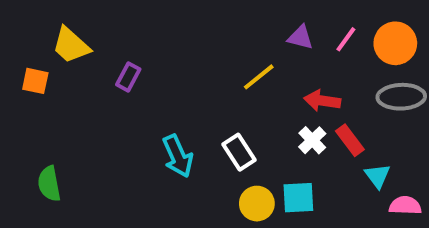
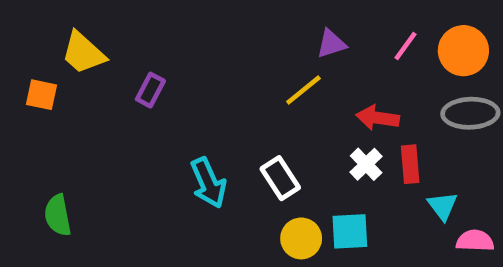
purple triangle: (300, 37) -> (331, 44), moved, turned -32
red rectangle: (350, 140) -> (410, 164), turned 32

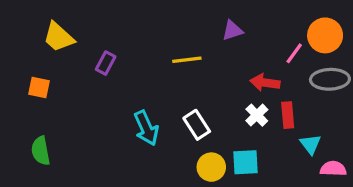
pink line: (405, 46) -> (294, 53), moved
yellow line: (303, 90) -> (187, 60), moved, turned 32
orange square: (41, 95) -> (39, 87), moved

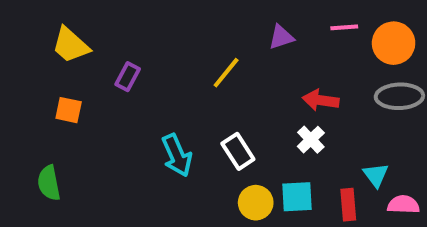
pink line: (294, 53) -> (344, 27), moved, turned 50
yellow line: (187, 60) -> (226, 73), turned -44
orange square: (39, 87) -> (69, 110), moved
red rectangle: (288, 115) -> (348, 205), moved

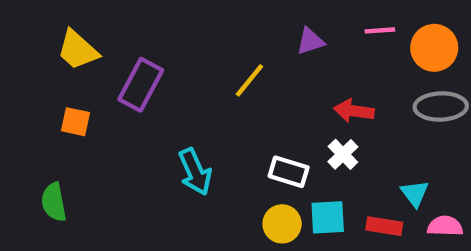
purple rectangle: (128, 77) -> (141, 85), size x1.6
white rectangle: (238, 151) -> (289, 172), moved, turned -40
red rectangle: (348, 205) -> (384, 226), turned -76

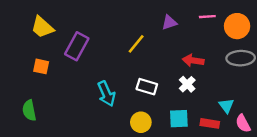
white rectangle: (289, 172) -> (147, 87), moved
yellow circle: (282, 224) -> (141, 122), moved
pink semicircle: (445, 226) -> (243, 123), turned -120

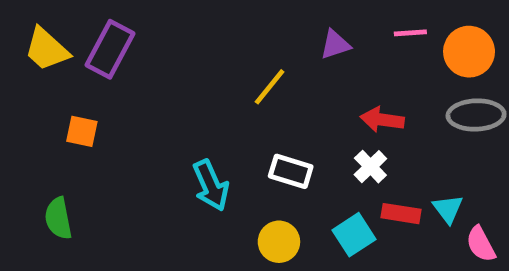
yellow trapezoid: (42, 27) -> (47, 49), moved
purple rectangle: (77, 46) -> (110, 49), moved
cyan square: (179, 119) -> (354, 235), turned -30
red rectangle: (210, 123) -> (401, 214), moved

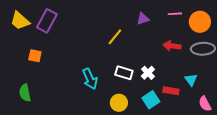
red arrow: (382, 120) -> (172, 46), moved
white cross: (370, 167) -> (148, 73), moved
cyan triangle: (448, 209) -> (191, 80), moved

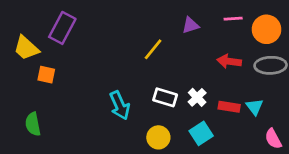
yellow trapezoid: (20, 21) -> (26, 48), moved
red rectangle: (171, 91) -> (229, 107), moved

